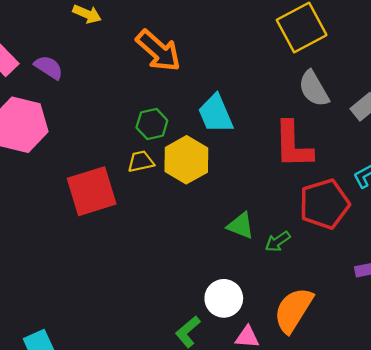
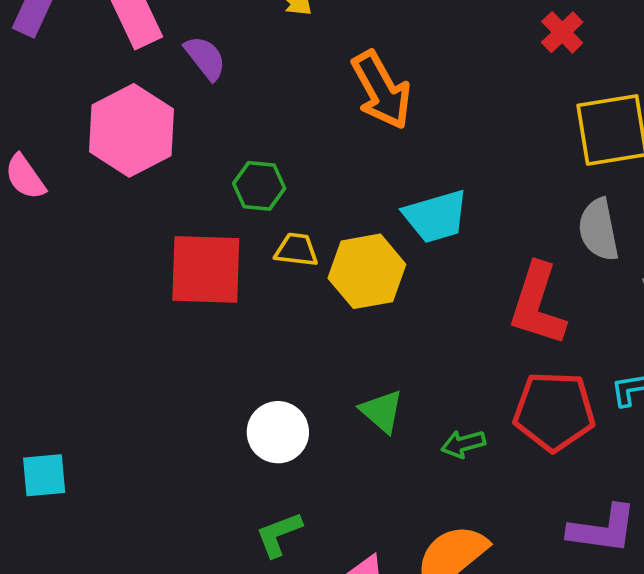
cyan trapezoid: (216, 114) -> (436, 216), turned -102
green hexagon: (152, 124) -> (259, 186), moved
green triangle: (241, 226) -> (382, 411), moved
white circle: (224, 298) -> (278, 432), moved

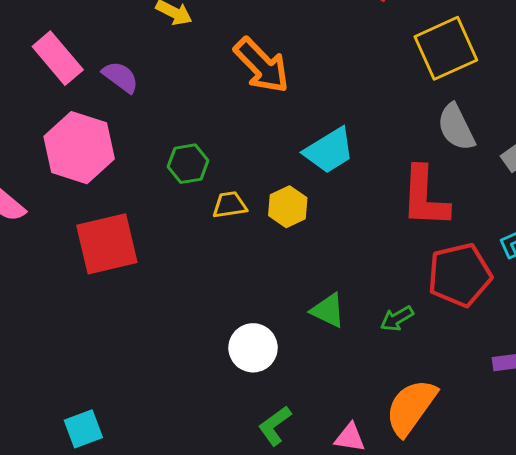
red square: (206, 269) -> (107, 244), moved
yellow hexagon: (367, 271) -> (288, 207), size x0.7

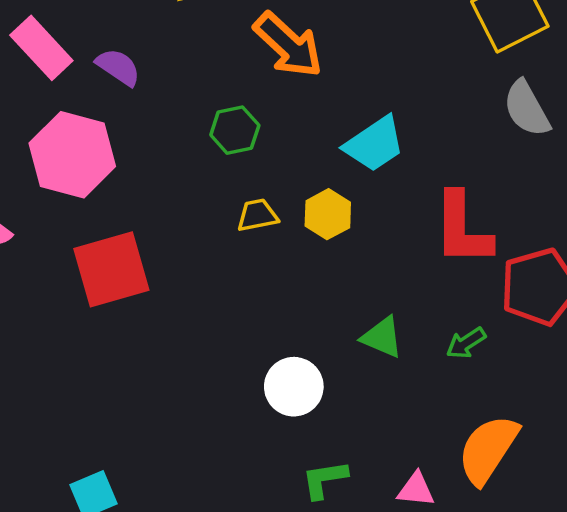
green hexagon: (188, 164) -> (235, 130), moved
red L-shape: (425, 197) -> (462, 229), moved
green L-shape: (275, 426) -> (325, 479), turned 30

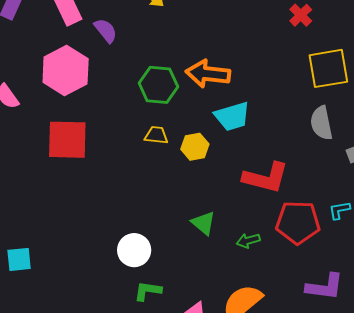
orange arrow: (288, 45) -> (208, 74), moved, turned 126
green hexagon: (235, 130) -> (158, 85), size x1.4
red L-shape: (462, 229) -> (266, 178), turned -93
white circle: (294, 387) -> (134, 250), moved

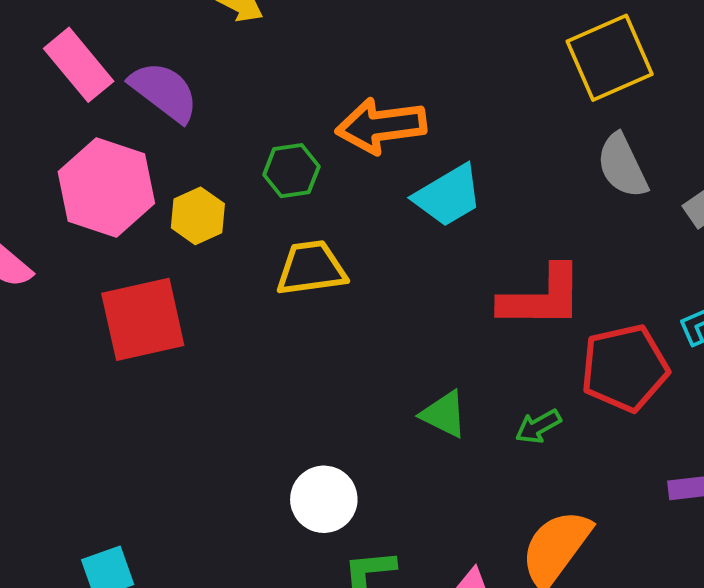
purple semicircle: (106, 31) -> (164, 92), size x1.4
green hexagon: (158, 85) -> (291, 171), size x0.7
yellow trapezoid: (156, 135) -> (311, 268), size x1.5
yellow hexagon: (195, 147) -> (198, 216), moved

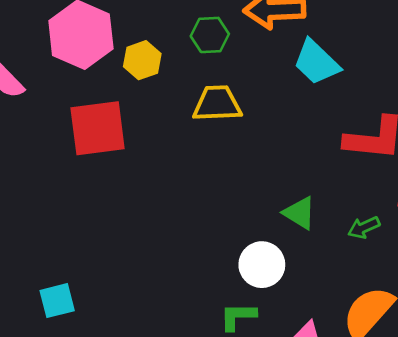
cyan trapezoid: (448, 196) -> (316, 62), turned 69
white circle: (324, 499) -> (262, 265), moved

